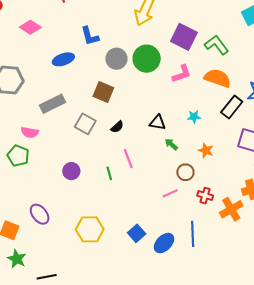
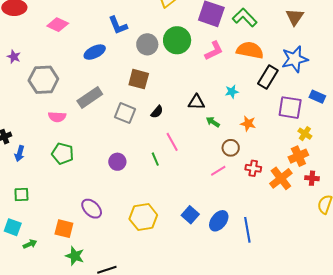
pink semicircle: (30, 132) -> (57, 117), moved
blue line: (193, 234) -> (247, 230), moved

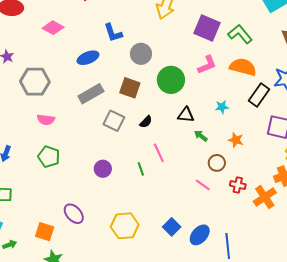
green circle: (177, 40) -> (171, 80), moved
gray rectangle: (90, 97) -> (91, 94), moved
pink line: (218, 171) -> (203, 185), turned 63

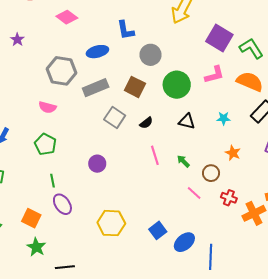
gray hexagon: (35, 82) -> (61, 71), moved
green arrow: (201, 136) -> (183, 161), moved
green line: (141, 169) -> (53, 181), moved

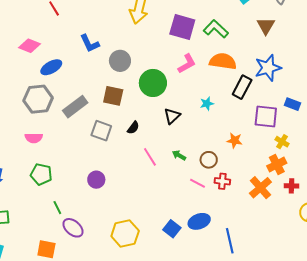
blue ellipse: (97, 52) -> (51, 67), moved
black triangle: (187, 121) -> (172, 116), turned -42
orange star: (233, 153) -> (235, 140), moved
red cross: (229, 198) -> (222, 181), moved
blue ellipse: (184, 242) -> (199, 221), moved, turned 35

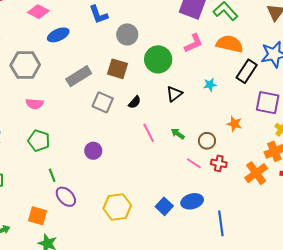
gray hexagon: (38, 99) -> (25, 65), moved

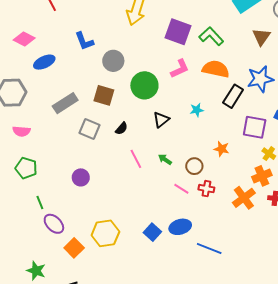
orange square: (38, 216) -> (74, 248), moved, turned 30
blue line: (221, 223) -> (209, 249), turned -60

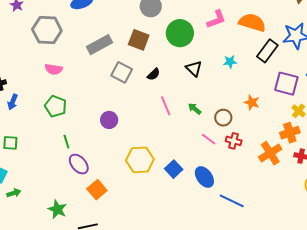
black triangle: (161, 120) -> (194, 69), turned -42
blue ellipse: (180, 227) -> (204, 177), turned 65
blue square: (152, 232) -> (174, 169), moved
yellow hexagon: (105, 233) -> (140, 160), moved

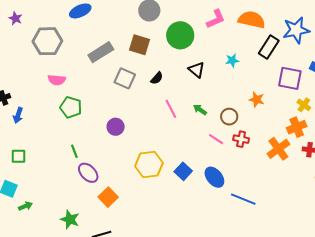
green pentagon: (56, 106) -> (71, 107), moved

